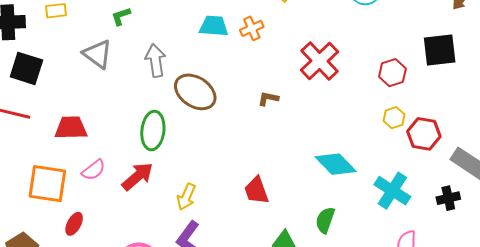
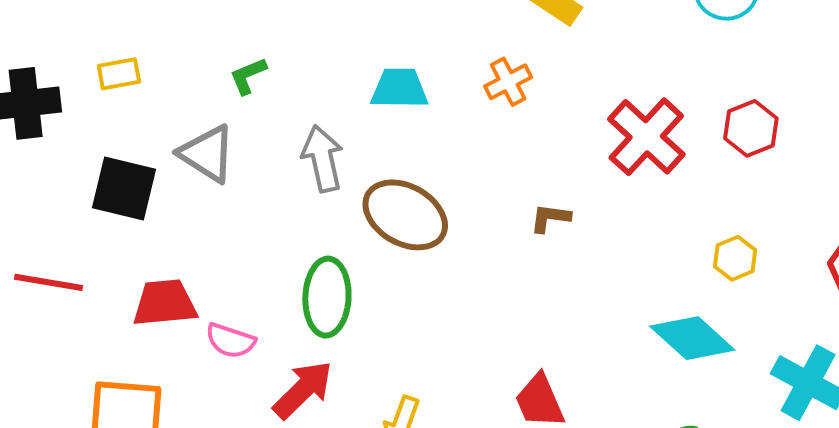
cyan trapezoid: (214, 26) -> (399, 88), moved
black square: (26, 68) -> (124, 189), moved
red hexagon: (392, 73) -> (751, 128), moved
yellow hexagon: (394, 118) -> (735, 258), moved
pink semicircle: (94, 170) -> (230, 341), moved, turned 60

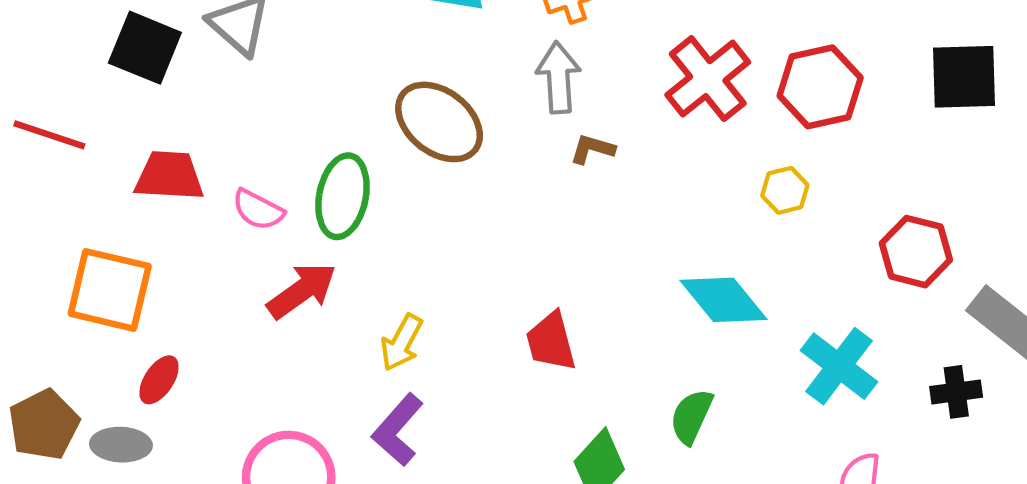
red hexagon: (751, 128) -> (820, 87), size x1.4
gray arrow: (322, 159) -> (558, 78), moved
yellow hexagon: (735, 258) -> (785, 190), moved
pink semicircle: (230, 341) -> (258, 210), moved

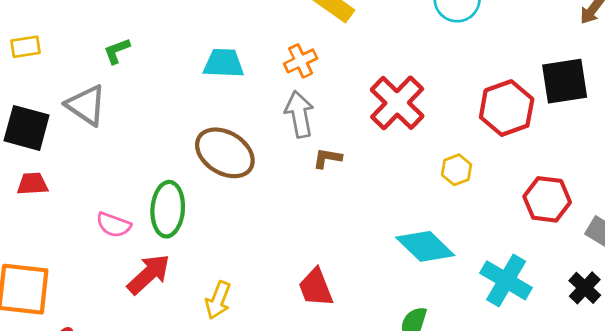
red hexagon: (820, 87) -> (507, 108), moved
red trapezoid: (169, 176) -> (32, 184), moved, size x0.7
black cross: (956, 392) -> (585, 288), turned -32

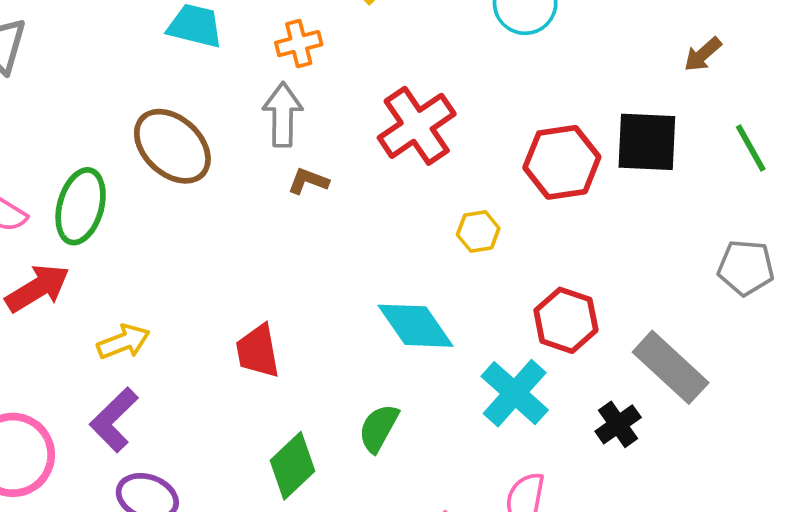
red hexagon: (547, 199) -> (566, 320), moved
yellow arrow: (218, 300) -> (123, 342), turned -144

